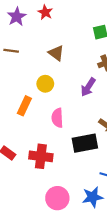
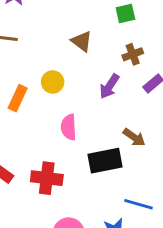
brown triangle: (56, 53) -> (82, 41), moved
orange rectangle: (24, 106) -> (18, 98), moved

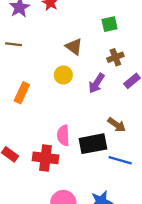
yellow circle: (53, 82) -> (63, 75), moved
pink semicircle: (69, 127) -> (63, 135), moved
blue line: (139, 204) -> (120, 160), moved

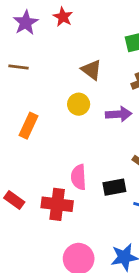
purple arrow: (96, 83) -> (119, 114), turned -126
black rectangle: (93, 144) -> (114, 187), size x0.7

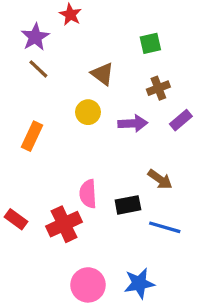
purple star: (26, 23) -> (35, 37), moved
brown line: (19, 67) -> (38, 69), moved, turned 36
red cross: (57, 204) -> (64, 224), turned -32

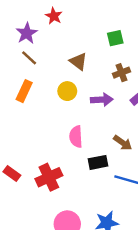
orange rectangle: (32, 136) -> (24, 91), moved
pink semicircle: (88, 194) -> (76, 137), moved

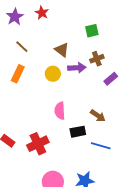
purple star: (27, 33) -> (15, 17), moved
purple arrow: (102, 100) -> (77, 68), moved

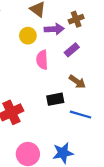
purple rectangle: (111, 79) -> (72, 50), moved
pink semicircle: (60, 111) -> (42, 60), moved

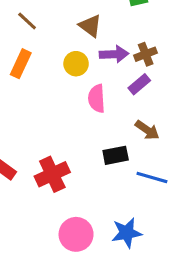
brown cross: (76, 19) -> (146, 54), moved

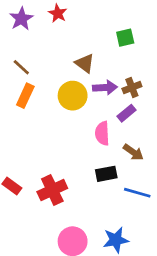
brown line: (27, 21) -> (21, 67), moved
yellow circle: (76, 64) -> (73, 96), size x1.4
pink semicircle: (97, 98) -> (102, 133), moved

